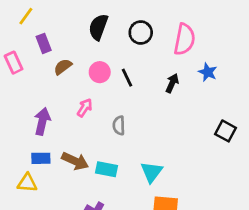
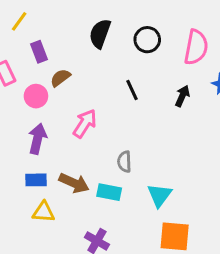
pink circle: (100, 72) -> (36, 96), moved
pink arrow: (85, 108) -> (85, 124), size x1.4
gray semicircle: (119, 125) -> (124, 162), moved
yellow triangle: (27, 183) -> (44, 212), moved

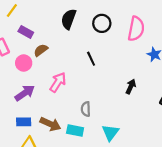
purple rectangle: (39, 52) -> (26, 32), turned -40
black arrow: (182, 96) -> (131, 87), moved
purple arrow: (37, 139) -> (25, 93), turned 42

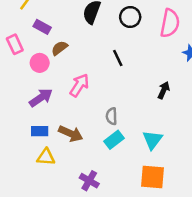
cyan rectangle: (75, 130) -> (114, 140), moved, turned -49
cyan triangle: (110, 133) -> (152, 140), moved

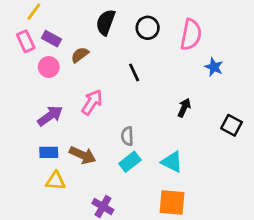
pink rectangle: (15, 44) -> (26, 41), moved
brown semicircle: (59, 48) -> (80, 55), moved
pink circle: (40, 63) -> (49, 67), moved
cyan triangle: (152, 140) -> (172, 162), turned -40

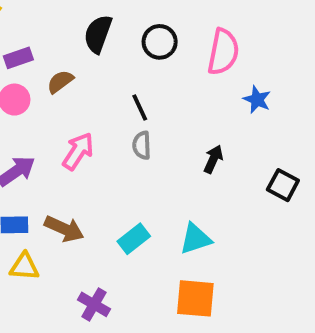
purple rectangle: (51, 39) -> (18, 58), turned -48
gray semicircle: (127, 136) -> (142, 145), moved
cyan triangle: (172, 162) -> (195, 239), turned -45

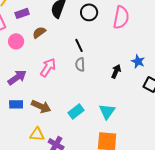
purple rectangle: (18, 58) -> (22, 13), moved
blue star: (257, 100) -> (138, 61), moved
cyan triangle: (195, 239) -> (107, 111), turned -36
yellow triangle: (24, 267) -> (37, 134), moved

